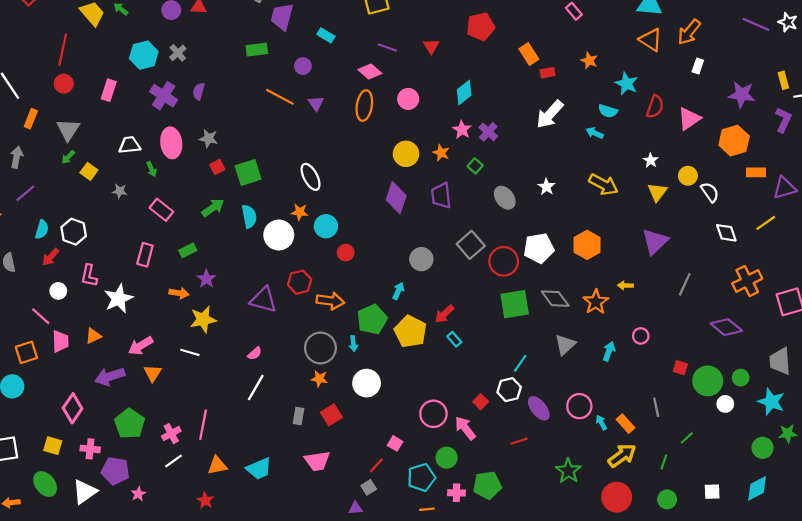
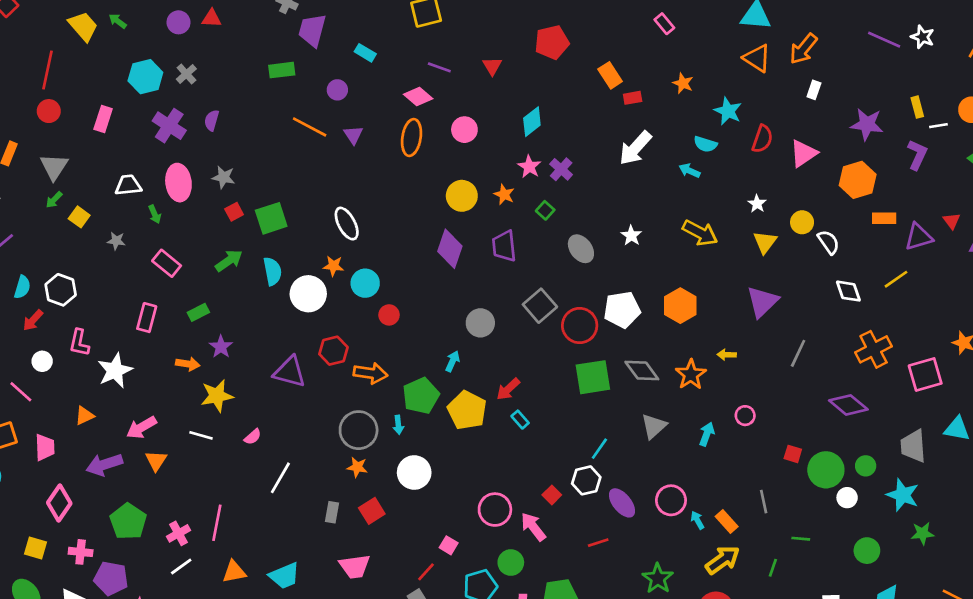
pink trapezoid: (60, 341) -> (45, 447), moved
pink semicircle: (255, 353) -> (253, 437), moved
green line: (687, 438) -> (801, 539), turned 48
green circle: (763, 448) -> (867, 551), moved

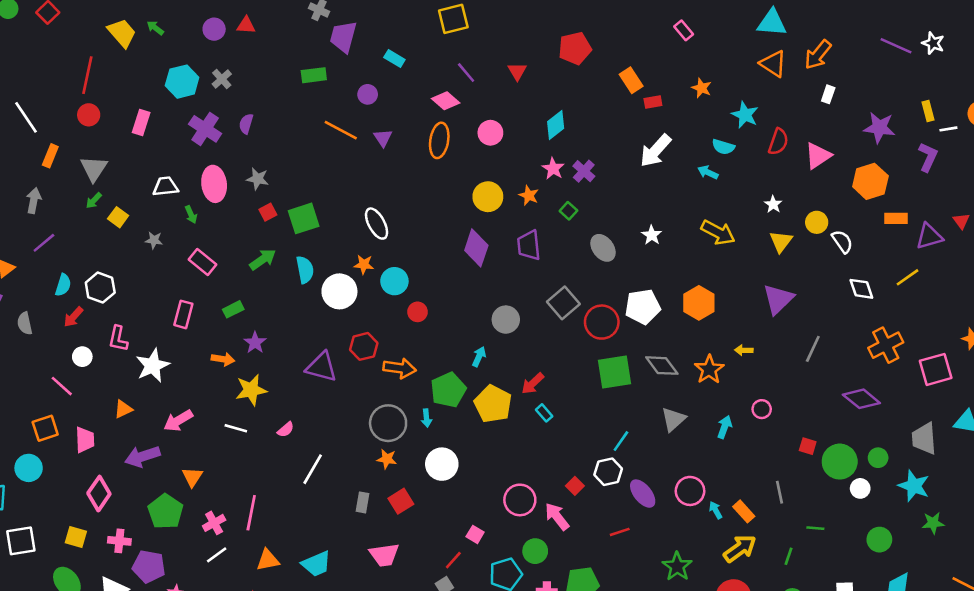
purple line: (439, 67) -> (466, 73), turned 30
orange triangle: (156, 461) -> (192, 477), moved

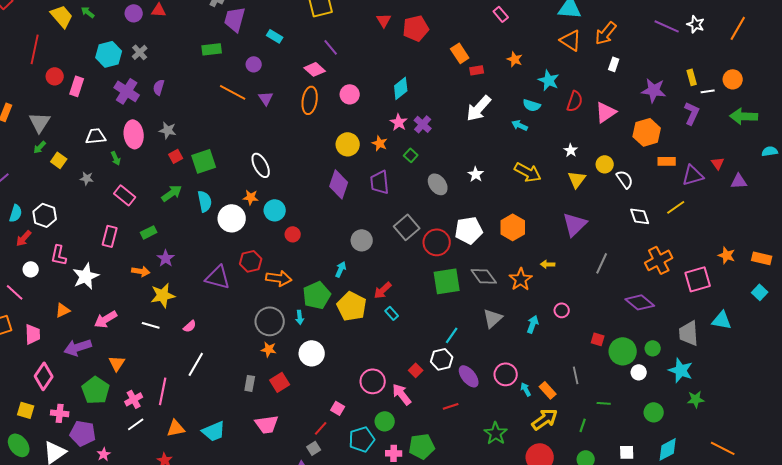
red triangle: (517, 71) -> (384, 20), moved
red circle: (89, 115) -> (55, 76), moved
white line: (313, 469) -> (196, 364), moved

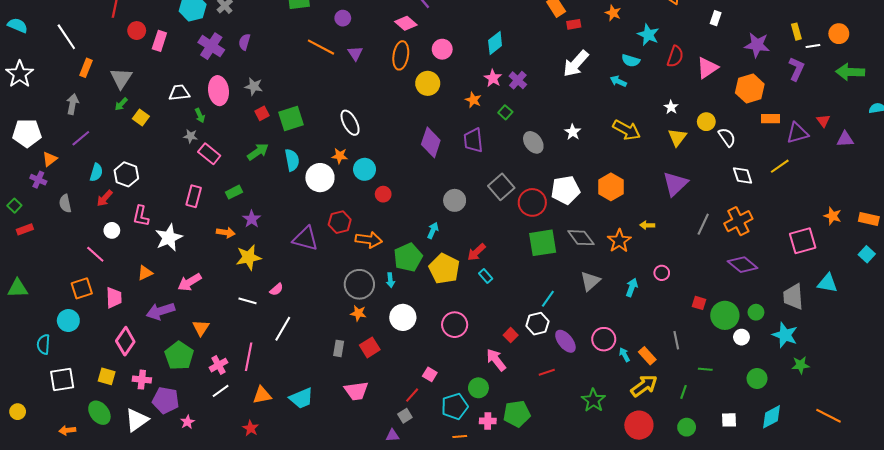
yellow circle: (348, 144) -> (428, 83), moved
gray star: (87, 178) -> (191, 136), moved
orange cross: (659, 260) -> (738, 221), moved
white line: (151, 325) -> (248, 301), moved
pink circle: (373, 381) -> (455, 325), moved

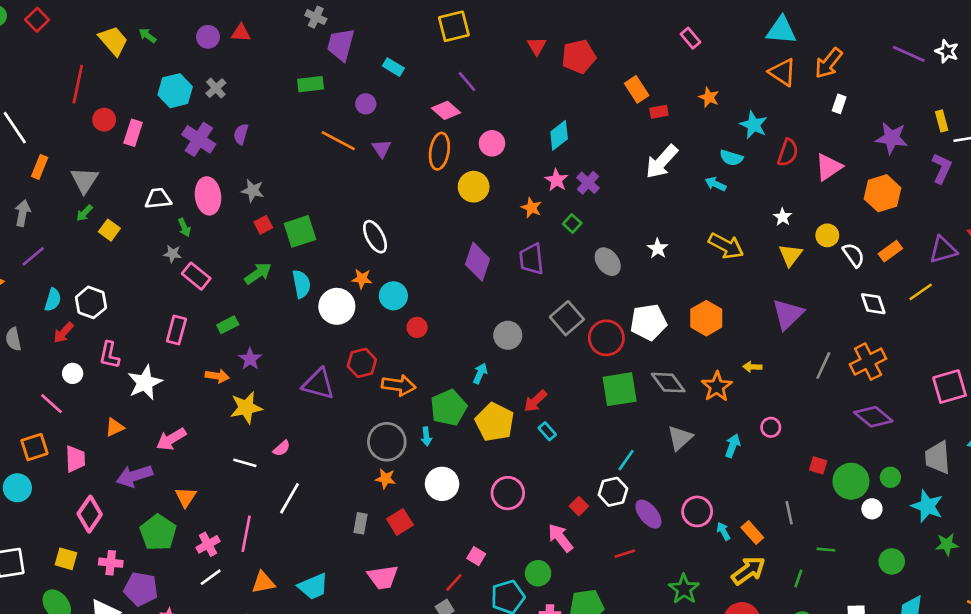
orange rectangle: (770, 119) -> (890, 251), moved, turned -36

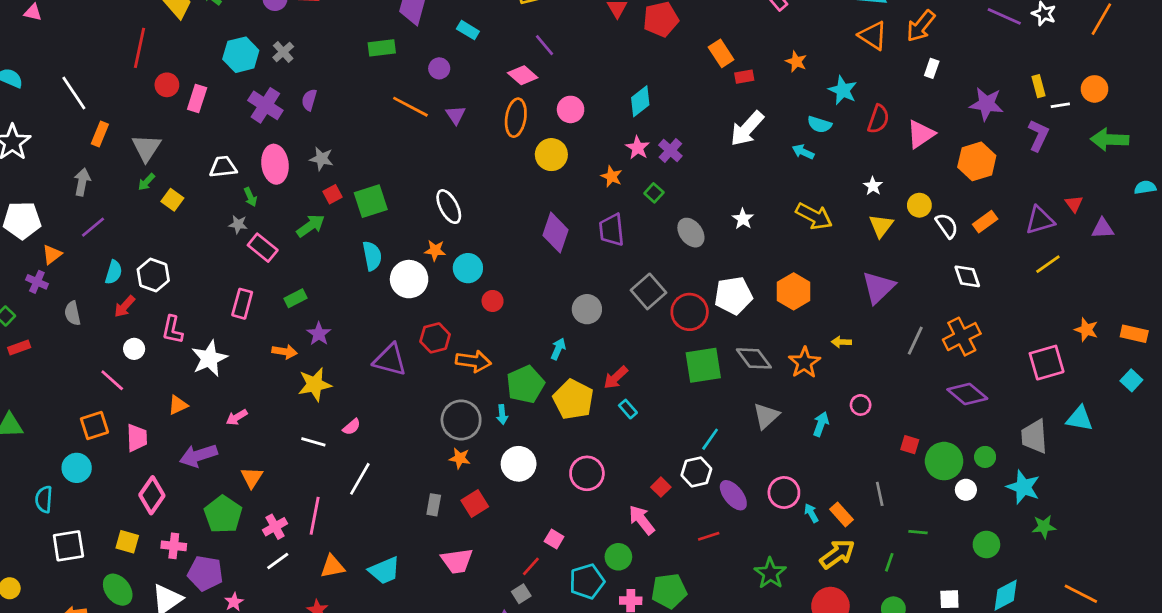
green arrow: (258, 273) -> (311, 226), moved
yellow line: (921, 292) -> (1048, 264), moved
pink arrow: (171, 439) -> (237, 417), size x0.7

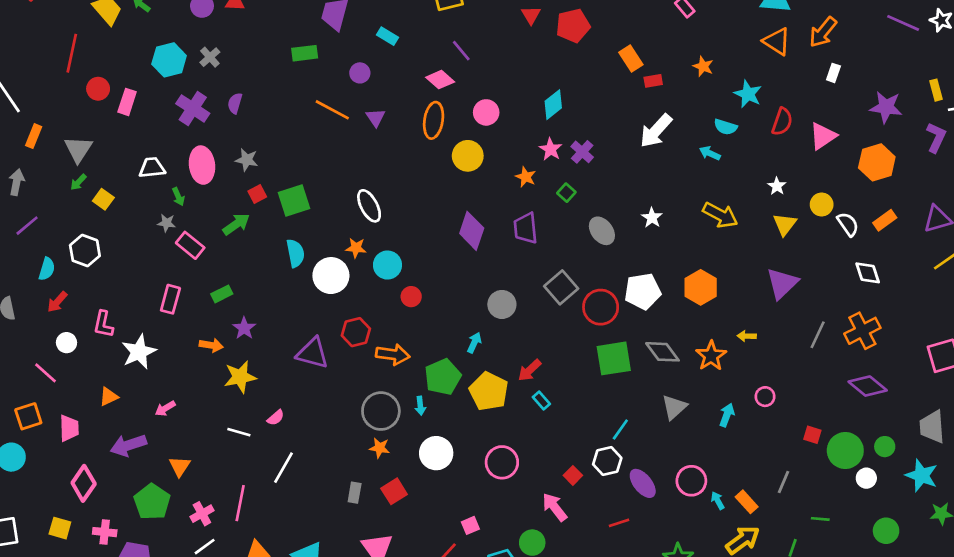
white hexagon: (153, 275) -> (85, 251), moved
gray line: (880, 494) -> (783, 482), turned 35
pink square: (554, 539) -> (470, 525), turned 36

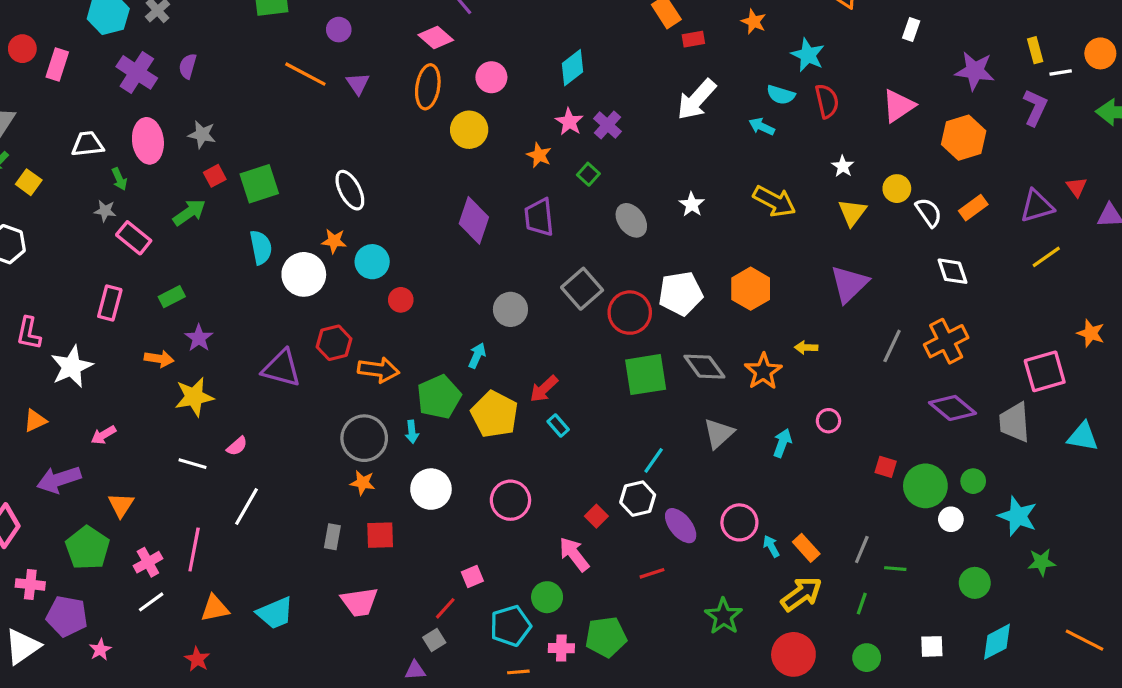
red semicircle: (782, 122) -> (827, 101), moved, turned -32
gray trapezoid: (932, 427) -> (1014, 422), moved
gray line: (783, 482) -> (862, 549), moved
red square: (394, 491) -> (380, 535), turned 30

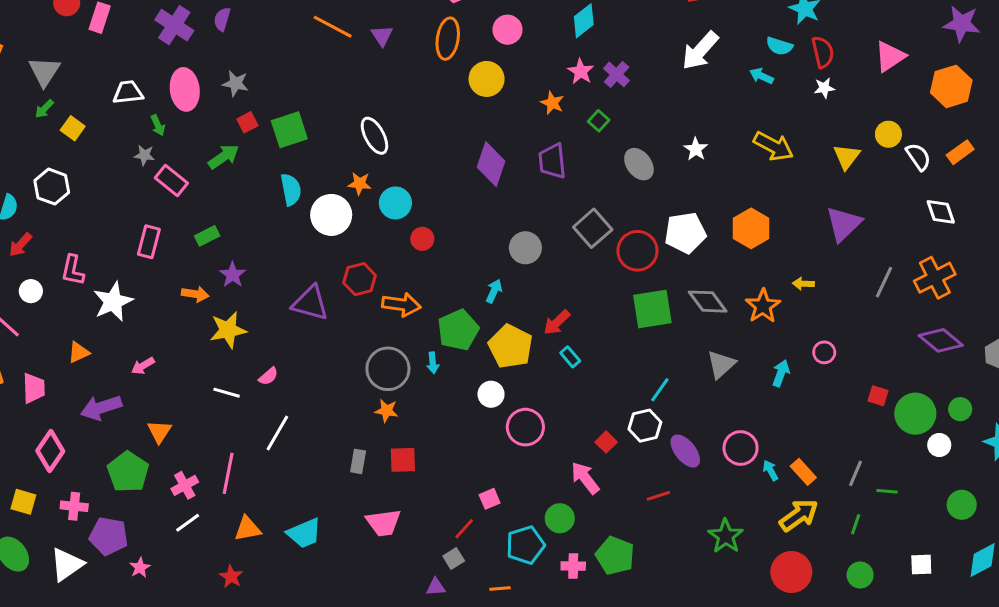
white star: (843, 166) -> (824, 88), moved, turned 30
white circle: (431, 489) -> (491, 394), moved, size x0.7
green pentagon: (606, 637) -> (615, 556), turned 30
orange line: (518, 672) -> (500, 588), moved

